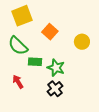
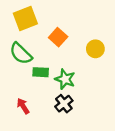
red arrow: (18, 82) -> (23, 106), moved

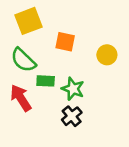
orange square: (58, 37) -> (65, 42), turned -30
red arrow: (23, 106) -> (21, 98), moved, size x1.5

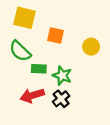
yellow square: (29, 21) -> (24, 18), turned 35
red arrow: (21, 98) -> (32, 95), moved, turned -75

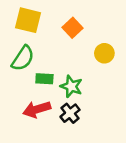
orange square: (56, 36) -> (73, 28), moved, turned 35
green semicircle: (20, 51) -> (23, 58), turned -100

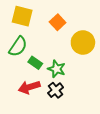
yellow circle: (104, 53) -> (83, 42), size x1.5
green rectangle: (44, 79) -> (35, 63), turned 32

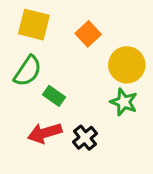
green star: (57, 69) -> (124, 102), moved

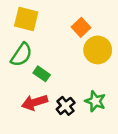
orange square: (88, 34) -> (81, 27), moved
green star: (124, 102) -> (95, 101), moved

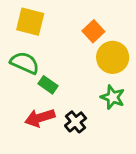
green semicircle: (21, 55) -> (25, 63), turned -100
green star: (95, 101) -> (113, 97), moved

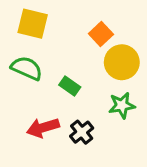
green rectangle: (48, 85) -> (70, 86), moved
green star: (113, 97) -> (122, 105), turned -30

